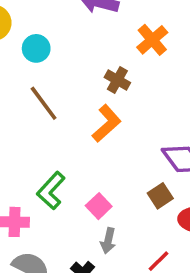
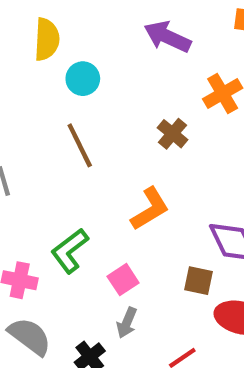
orange L-shape: (107, 123) -> (150, 209), moved
brown square: (160, 196) -> (198, 281), turned 35

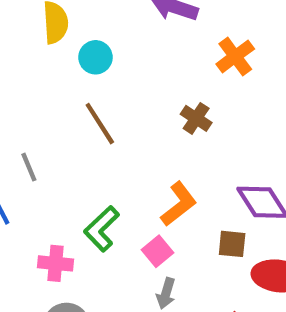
brown cross: (173, 134) -> (196, 118), moved
orange L-shape: (150, 209) -> (179, 204), moved

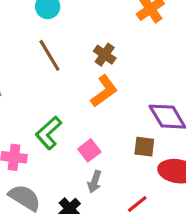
brown cross: (196, 118) -> (105, 55), moved
orange L-shape: (179, 204) -> (104, 91), moved

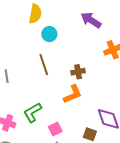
brown cross: (105, 55) -> (78, 72), turned 32

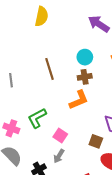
cyan circle: (49, 34) -> (85, 57), moved
pink square: (55, 129) -> (60, 135), turned -32

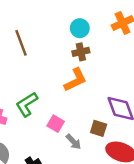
brown line: (49, 69) -> (21, 43), moved
gray arrow: (59, 156) -> (73, 142), moved, turned -72

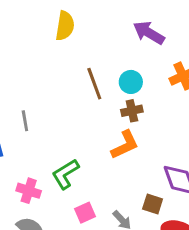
brown line: (21, 43) -> (94, 84), moved
pink square: (56, 124) -> (85, 213), moved, turned 35

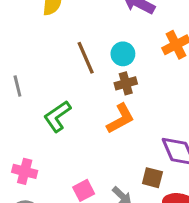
gray line: (25, 121) -> (17, 86), moved
green L-shape: (65, 174) -> (57, 116), moved

